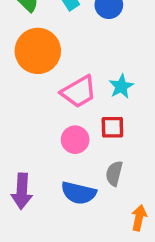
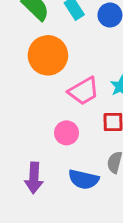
pink circle: (75, 140) -> (67, 133), moved

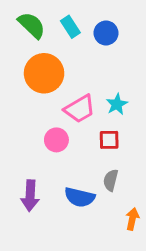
pink circle: (67, 133) -> (56, 140), moved

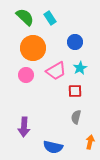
blue circle: (106, 33) -> (75, 42), moved
pink circle: (56, 140) -> (26, 75), moved
blue semicircle: (80, 197) -> (53, 147), moved

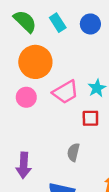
blue circle: (75, 42) -> (90, 24), moved
gray semicircle: (76, 117) -> (73, 152), moved

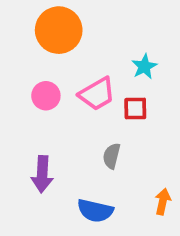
pink trapezoid: (66, 92) -> (97, 94), moved
pink circle: (26, 97) -> (46, 96), moved

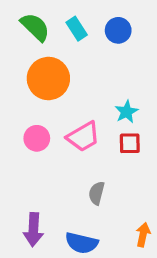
red square: (135, 109) -> (130, 143), moved
purple arrow: (42, 174) -> (33, 230), moved

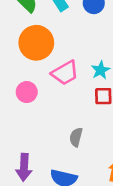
pink trapezoid: (83, 137) -> (65, 73), moved

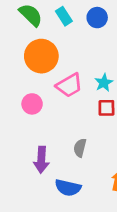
purple arrow: (24, 167) -> (41, 160), moved

